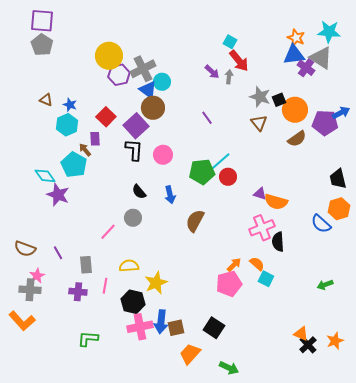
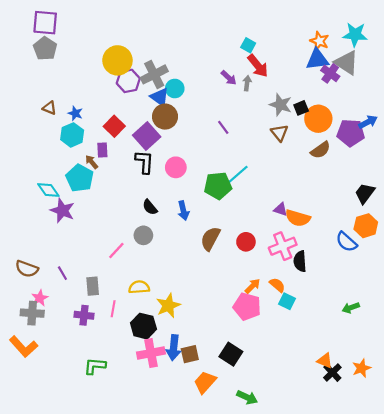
red circle: (228, 177) -> (246, 242), moved
black trapezoid: (338, 179) -> (365, 193), turned 50
pink pentagon: (229, 284) -> (247, 307), turned 30

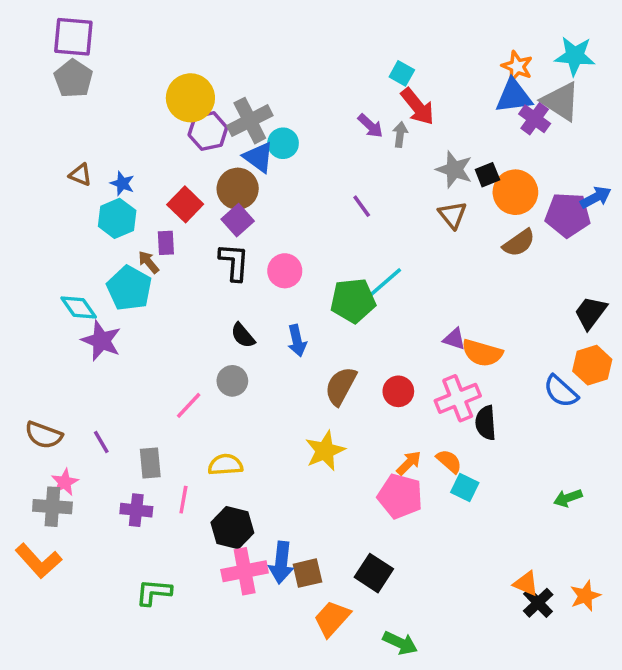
brown circle: (165, 117) -> (238, 189), moved
purple square: (147, 136) -> (238, 220), size x0.7
yellow star: (168, 306) -> (325, 451), moved

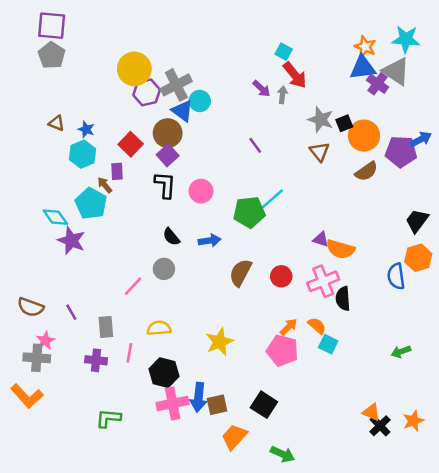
blue arrow: (297, 341) -> (210, 241), turned -85
blue semicircle: (561, 391) -> (396, 276), turned 40
yellow star: (325, 451) -> (219, 342), moved

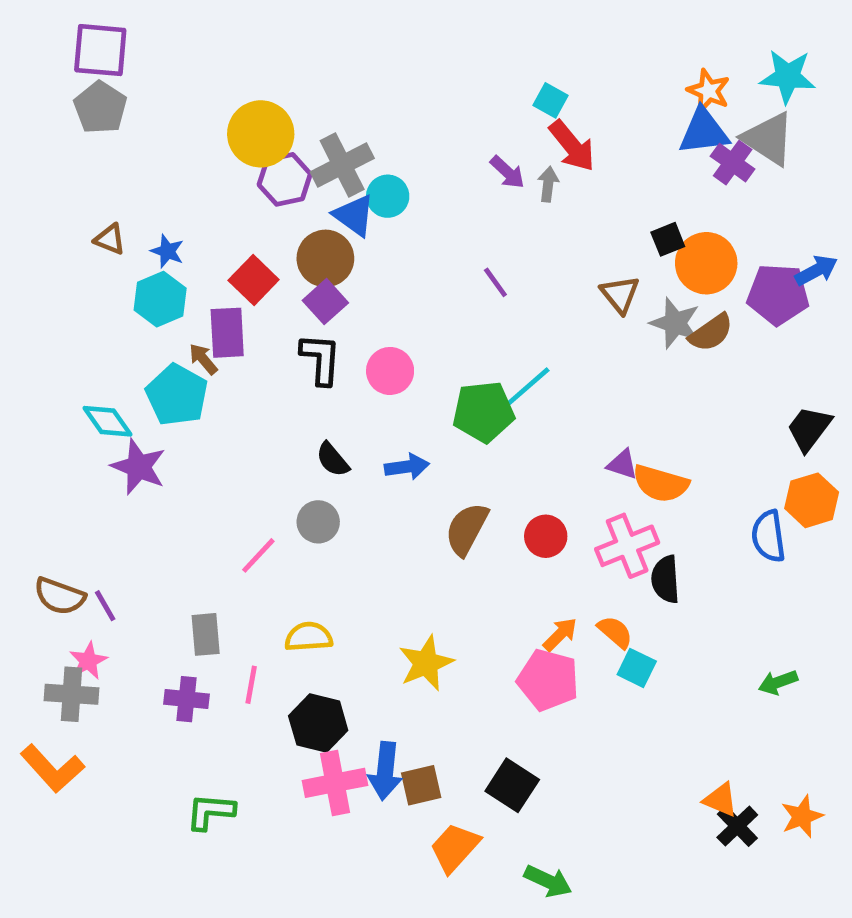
gray star: (321, 120) -> (675, 323), moved
purple rectangle: (117, 171) -> (227, 333), size x1.5
purple line: (71, 312) -> (105, 606), moved

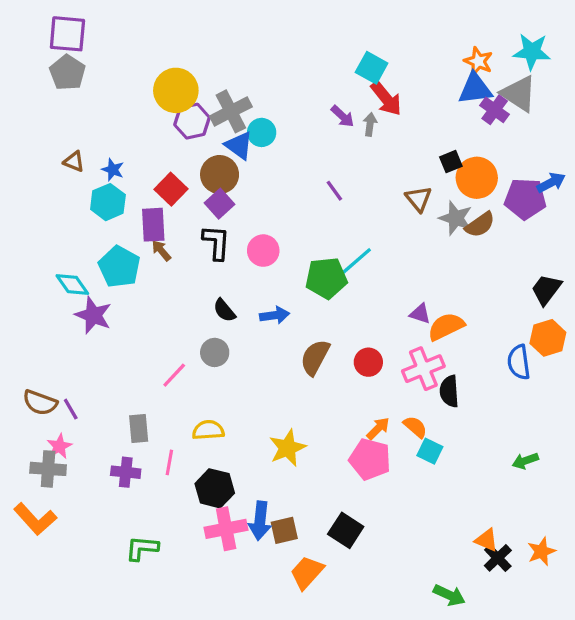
cyan square: (551, 100) -> (372, 68), size x1.4
brown arrow: (203, 359) -> (161, 251), moved
orange semicircle: (661, 484) -> (446, 327), turned 138
green arrow: (548, 881) -> (449, 595), moved

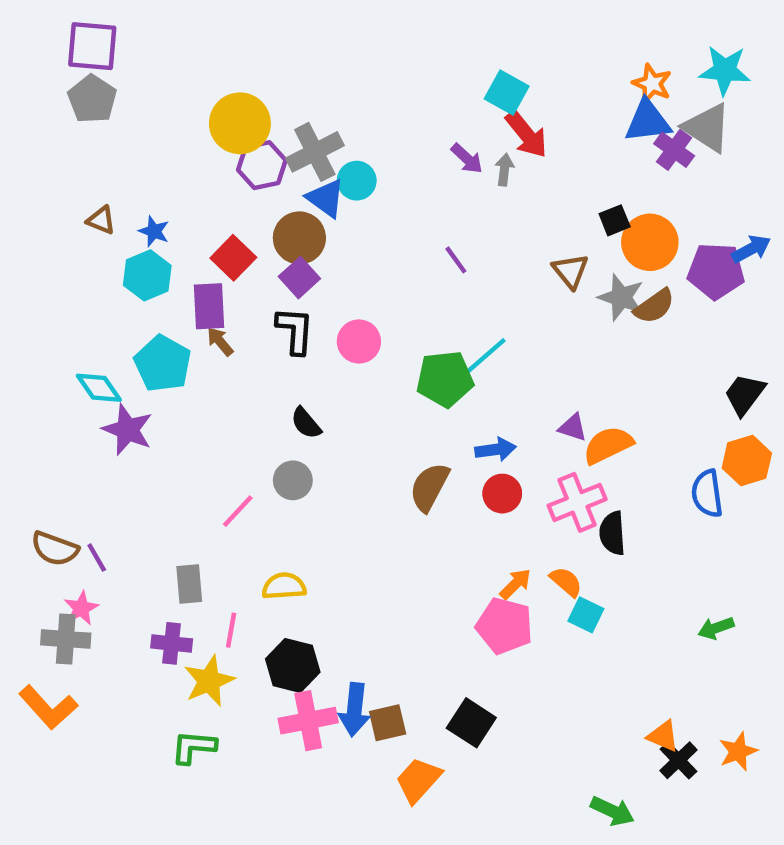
blue arrow: (275, 315) -> (496, 449), moved
yellow star: (287, 448) -> (209, 681), moved

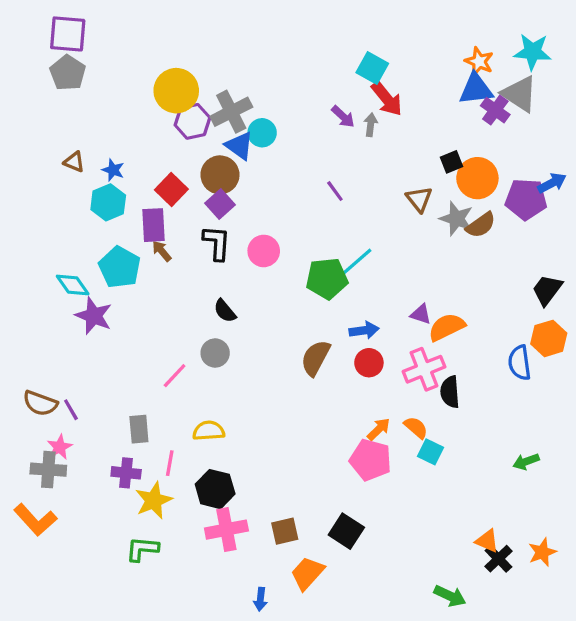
blue arrow: (355, 710) -> (260, 599), moved, size x0.6

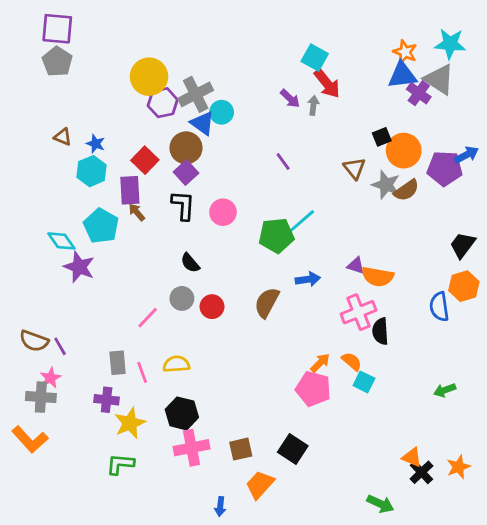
orange semicircle: (447, 327) -> (378, 277), turned -144
red circle: (369, 363) -> (212, 307), moved
pink line: (170, 463) -> (142, 372), moved, turned -30

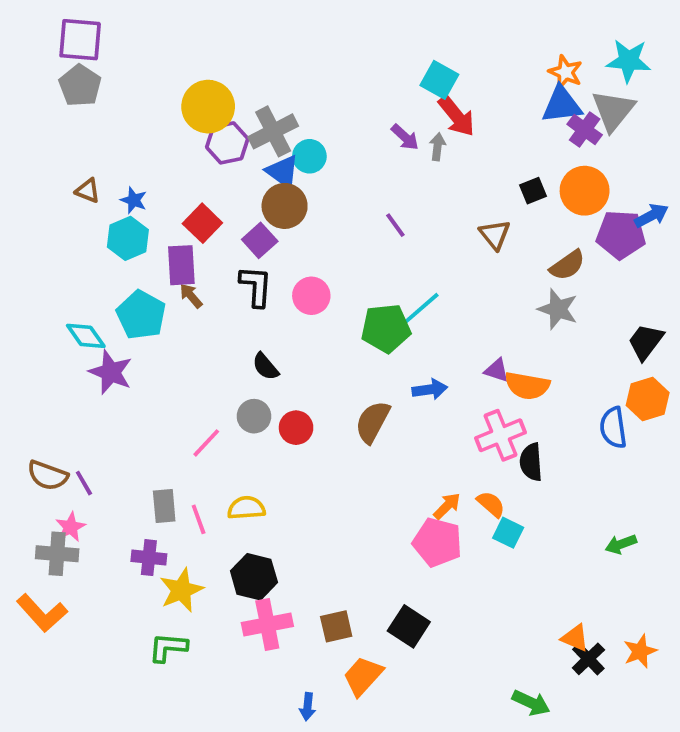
gray triangle: (439, 79) -> (613, 110), turned 36
brown circle: (186, 148) -> (285, 206), moved
orange circle: (404, 151) -> (585, 191), moved
gray star: (386, 185) -> (558, 309), moved

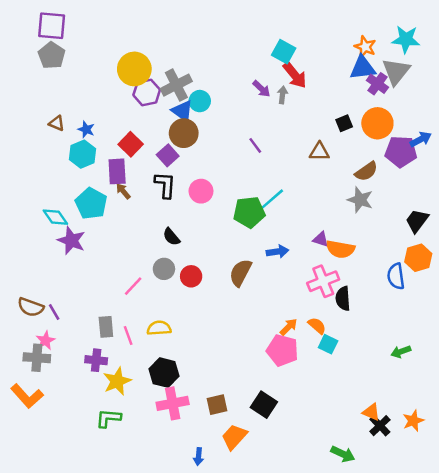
brown triangle: (495, 235) -> (319, 152), turned -50

